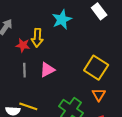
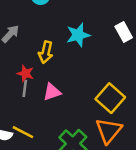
red star: (23, 45) -> (25, 73), moved
orange triangle: (99, 95) -> (109, 131), size x1.6

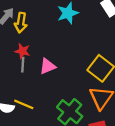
yellow arrow: (46, 52) -> (21, 23), moved

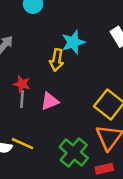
yellow arrow: (21, 23) -> (57, 60), moved

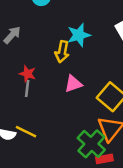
pink triangle: (50, 101) -> (73, 84), moved
green cross: (74, 153) -> (91, 144), moved

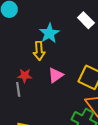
red star: (28, 74) -> (25, 76), moved

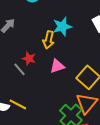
gray line: (18, 89) -> (19, 69), turned -48

